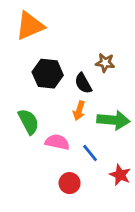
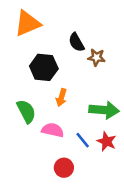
black semicircle: (83, 83) -> (76, 42), moved
orange arrow: (79, 111) -> (61, 97), moved
red star: (120, 175) -> (107, 141), moved

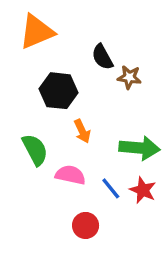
orange arrow: (61, 97) -> (82, 131), turned -42

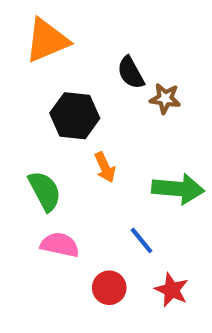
pink semicircle: (70, 175) -> (60, 245), moved
red star: (143, 190) -> (172, 290), moved

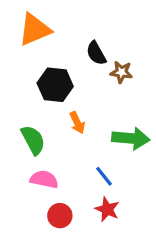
red circle: (109, 288) -> (60, 216), moved
red star: (172, 290) -> (107, 209), moved

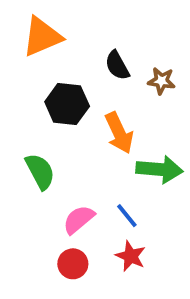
brown star: (121, 72) -> (161, 81), moved
orange arrow: (77, 123) -> (119, 133), moved, size x1.5
pink semicircle: (44, 179) -> (79, 220), moved, turned -52

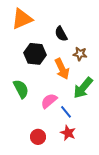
brown star: (161, 81) -> (80, 54), moved
green arrow: (160, 169) -> (83, 88), turned 125
pink semicircle: (79, 220) -> (49, 101), moved

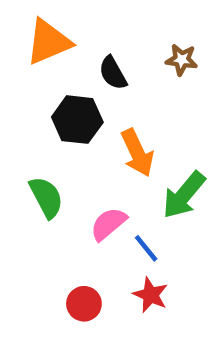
black semicircle: (61, 34) -> (113, 73), moved
brown star: (80, 54) -> (182, 60), moved

